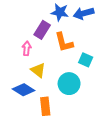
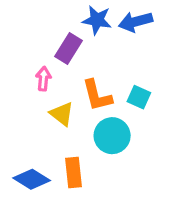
orange L-shape: (64, 42) -> (97, 95), moved
blue diamond: (24, 90) -> (32, 179), moved

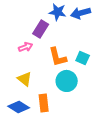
pink arrow: (43, 79) -> (26, 47), turned 64
yellow triangle: (62, 114) -> (25, 79), moved

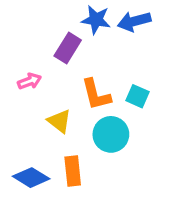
pink arrow: (26, 47) -> (29, 81), moved
yellow triangle: (25, 79) -> (59, 121), moved

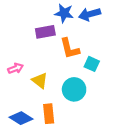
purple rectangle: (68, 48) -> (45, 32), turned 48
pink arrow: (29, 81) -> (15, 68), moved
orange L-shape: (96, 95) -> (70, 48), moved

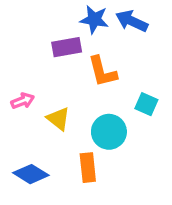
blue arrow: (90, 14) -> (132, 21), turned 40
cyan square: (92, 64) -> (146, 104), moved
orange rectangle: (49, 114) -> (88, 168), moved

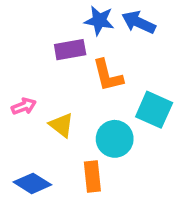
cyan square: (146, 104) -> (154, 110), size x1.5

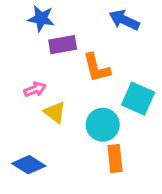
blue star: (99, 21) -> (41, 18), moved
pink arrow: (24, 106) -> (35, 89), moved
orange rectangle: (92, 177) -> (115, 159), moved

